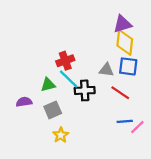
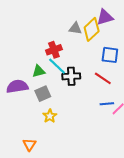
yellow diamond: (125, 42) -> (92, 29), moved, turned 40
gray triangle: (106, 70) -> (75, 28), moved
purple semicircle: (24, 102) -> (17, 86), size x1.5

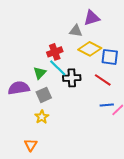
purple triangle: (105, 17) -> (92, 18), moved
yellow diamond: (92, 29) -> (90, 49), moved, turned 70
green triangle: (39, 71) -> (40, 73), turned -32
yellow star: (50, 116) -> (42, 117), moved

